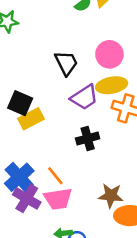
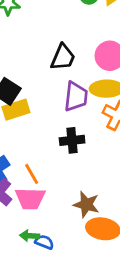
black trapezoid: (66, 63) -> (63, 57), turned 40
purple trapezoid: (84, 97) -> (76, 97), turned -60

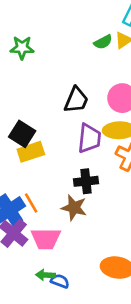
orange line: (32, 174) -> (31, 203), moved
brown star: (86, 204) -> (74, 208), moved

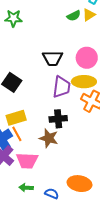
black trapezoid: (76, 100) -> (53, 58), turned 65
yellow rectangle: (31, 152) -> (16, 118), moved
blue semicircle: (60, 281) -> (52, 194), moved

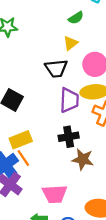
yellow triangle: (89, 15) -> (71, 43), moved
brown star: (49, 138) -> (83, 159), moved
pink trapezoid: (27, 161) -> (55, 194), moved

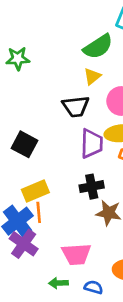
green semicircle: (76, 18) -> (98, 47), size x1.6
orange line: (23, 158) -> (39, 212), turned 30

